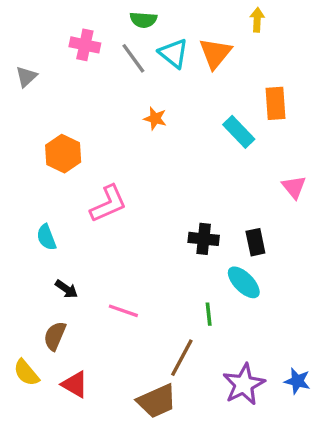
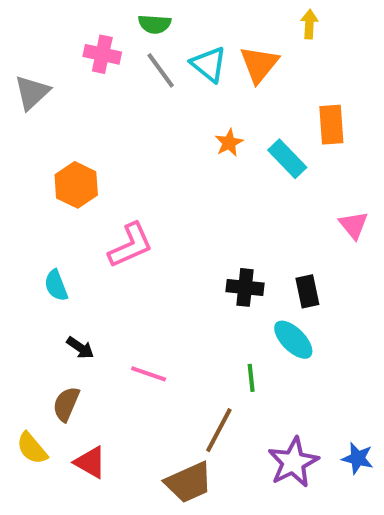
green semicircle: (143, 20) -> (155, 24), moved
gray triangle: (26, 77) -> (32, 92), size x1.4
orange star: (155, 118) -> (229, 143), moved, turned 30

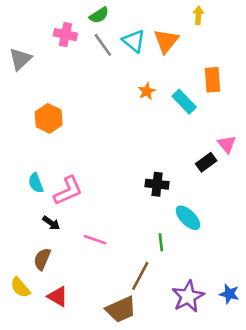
green semicircle: (155, 24) -> (99, 15), turned -36
pink L-shape: (130, 245) -> (68, 191), moved
black rectangle: (307, 291) -> (206, 162), moved, turned 66

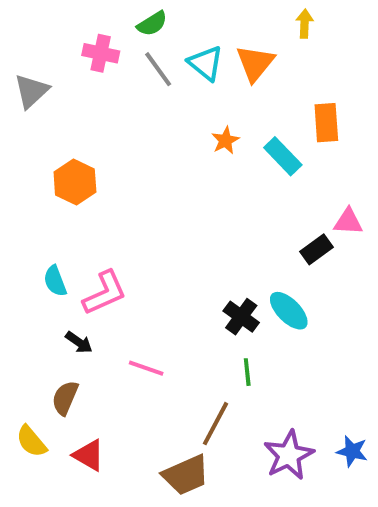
pink triangle: (227, 144) -> (348, 222), turned -48
black cross: (157, 184) -> (241, 317), moved, turned 30
cyan ellipse: (188, 218) -> (289, 311), moved

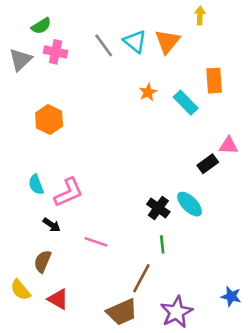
green semicircle: (152, 24) -> (41, 26), moved
pink cross: (101, 53) -> (56, 52), moved
purple star: (289, 455) -> (177, 312), moved

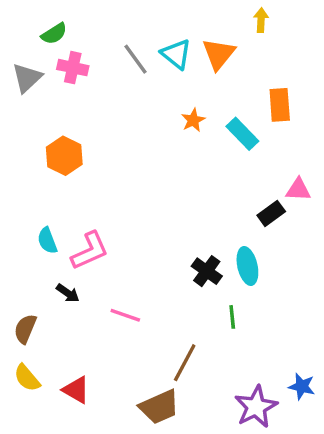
cyan ellipse: (190, 204) -> (247, 266), turned 32
green line: (162, 244) -> (232, 317), moved
brown semicircle: (43, 261) -> (25, 329), moved
purple star: (177, 312) -> (256, 407), moved

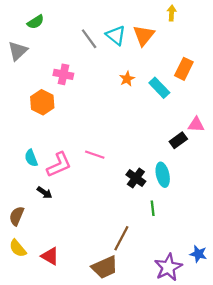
pink cross: (73, 68) -> (63, 74), moved
orange rectangle: (280, 105) -> (184, 69), turned 30
pink line: (125, 315) -> (95, 155), moved

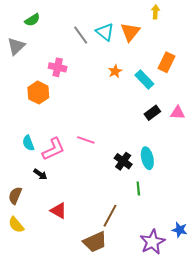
black rectangle: (178, 140) -> (152, 113), moved
red triangle: (50, 256) -> (59, 211), moved

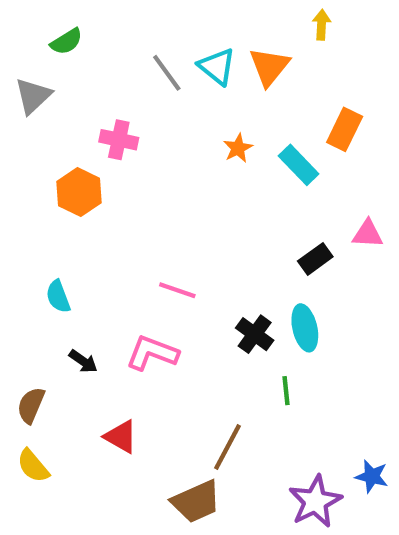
black rectangle: (152, 113) -> (315, 259), moved
pink L-shape: (53, 149) -> (152, 353), moved, turned -135

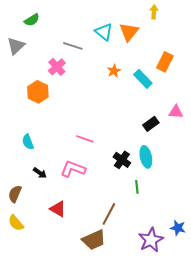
gray line: (167, 73) -> (73, 46), moved, turned -36
pink cross: (119, 140) -> (57, 67), turned 36

